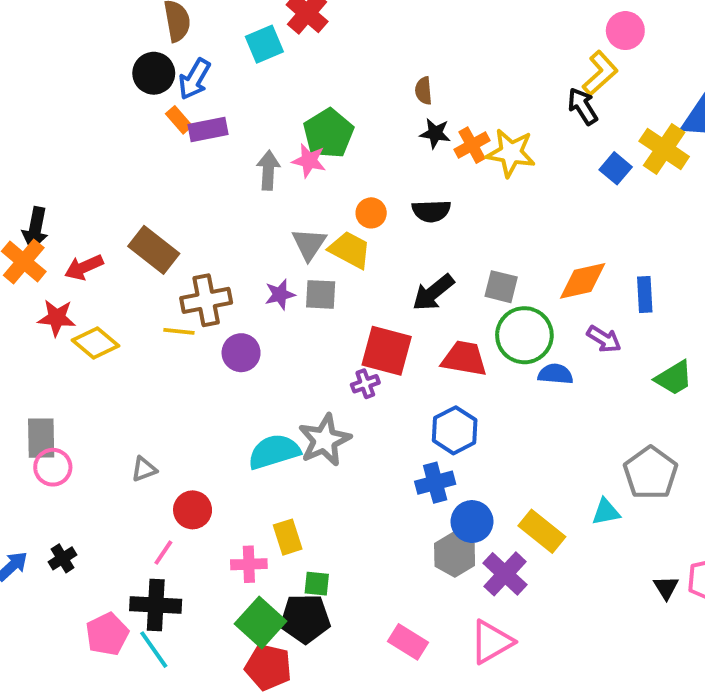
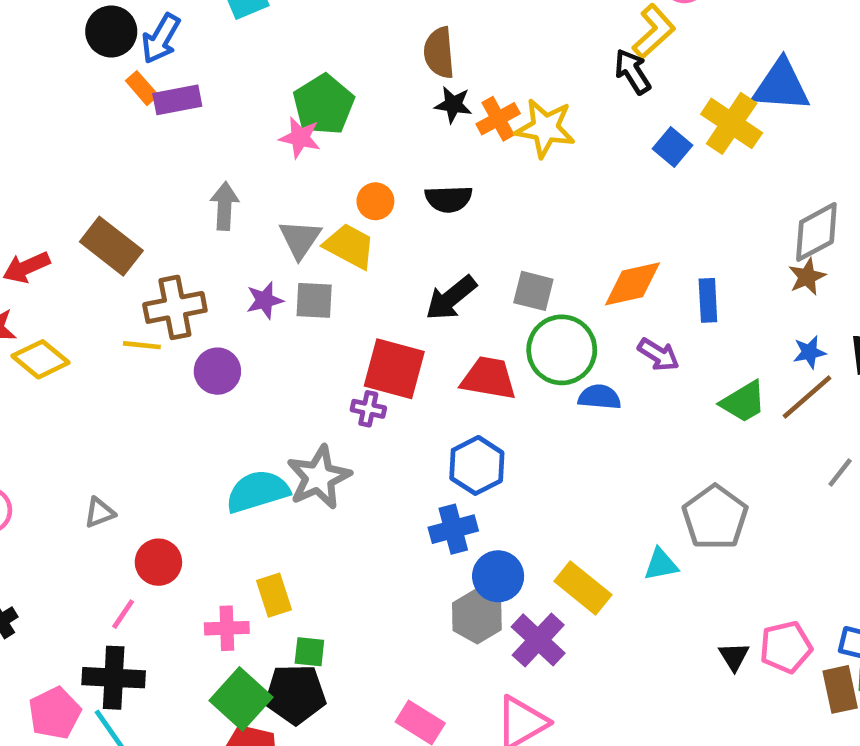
brown semicircle: (423, 91) -> (439, 53), size x1.5
gray arrow: (268, 170) -> (224, 206), moved
purple cross: (365, 384) -> (368, 409), turned 32

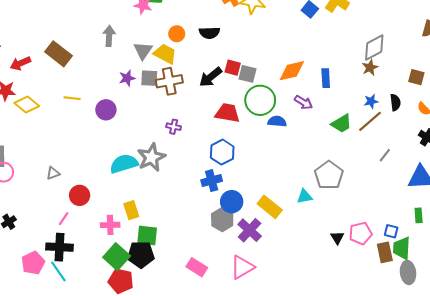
brown cross: (175, 307) -> (169, 81), moved
red square: (394, 369) -> (233, 68), moved, size x0.6
green square: (309, 652) -> (147, 235), size x1.5

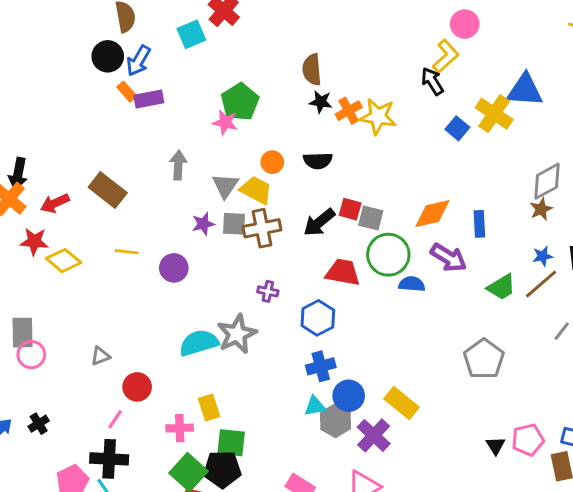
purple arrow: (303, 102) -> (449, 258), size x1.4
blue hexagon: (222, 152) -> (318, 318), moved
cyan triangle: (305, 196) -> (315, 406), moved

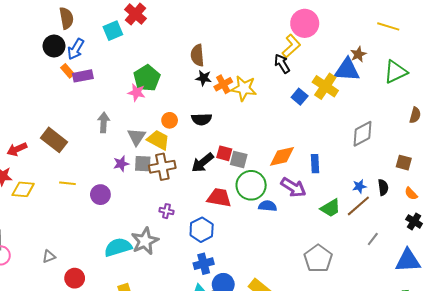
pink circle: (465, 24) -> (305, 23), size x1.4
brown star: (541, 209) -> (358, 54), moved
yellow diamond: (64, 261) -> (23, 189), turned -35

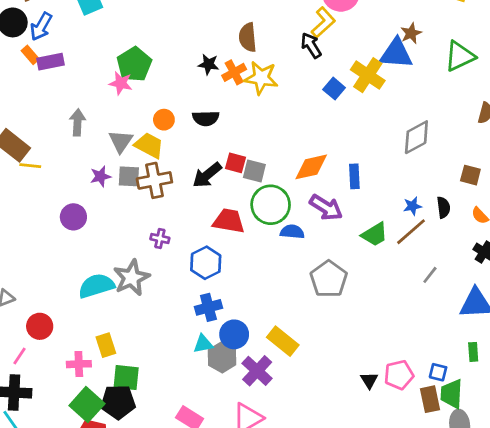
brown semicircle: (197, 55) -> (248, 37), moved
yellow line: (67, 183) -> (30, 166), moved
gray pentagon: (318, 259) -> (329, 279), moved

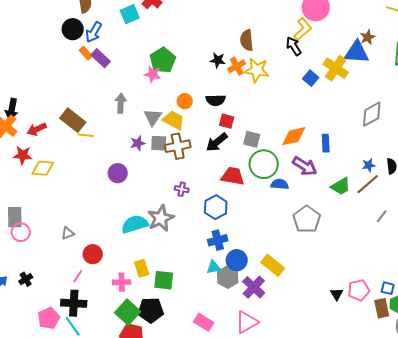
purple rectangle: (50, 62) -> (101, 58), turned 54
red square: (235, 163) -> (227, 121), moved
green square: (126, 378) -> (164, 280), moved

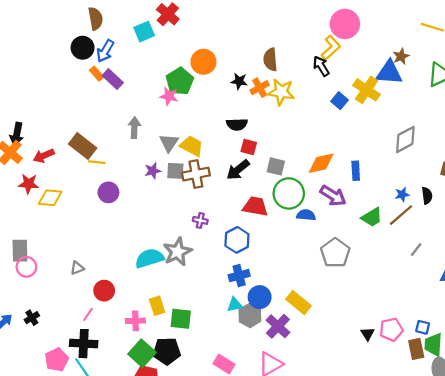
orange circle: (185, 101) -> (203, 62), moved, size x1.5
purple circle: (118, 173) -> (108, 192), moved

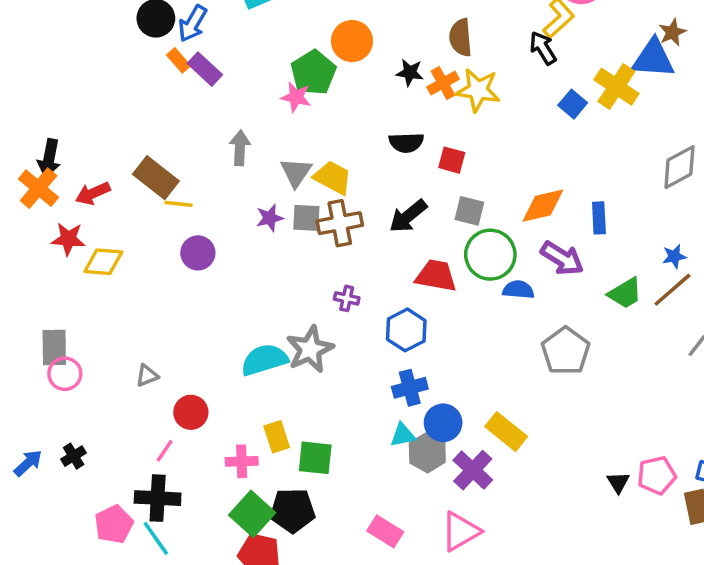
red square: (249, 147) -> (452, 160), moved

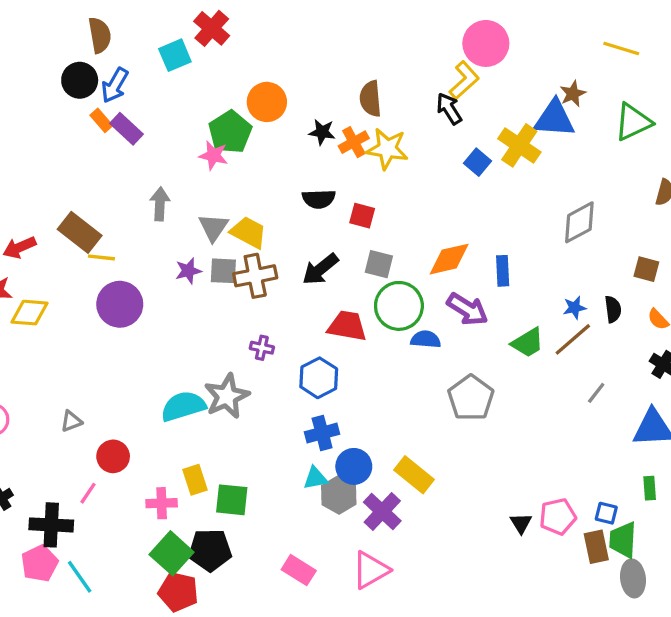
purple circle: (198, 253) -> (120, 304), size x1.4
black cross: (158, 498) -> (51, 525), moved

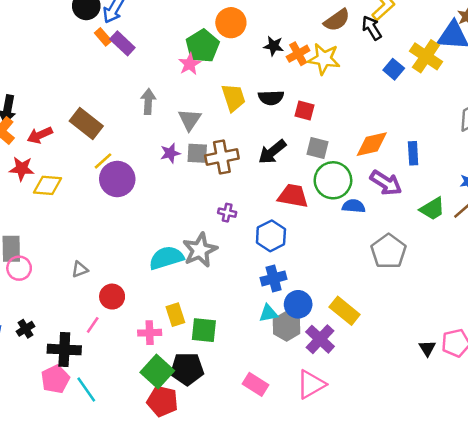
brown semicircle: (371, 99) -> (337, 20), moved, turned -120
pink star: (213, 155) -> (190, 64), turned 30
yellow trapezoid: (248, 232) -> (234, 98), moved, turned 44
yellow line: (101, 257) -> (103, 161), moved, turned -48

